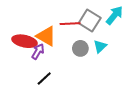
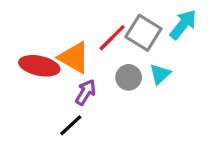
red line: (70, 24) -> (112, 38), turned -42
purple arrow: (38, 52) -> (86, 92), moved

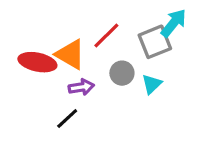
gray square: (143, 33) -> (155, 42), moved, turned 36
cyan triangle: (160, 74) -> (152, 84), moved
purple arrow: (86, 92) -> (81, 87), turned 50

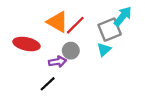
orange triangle: (70, 54) -> (57, 22), moved
gray circle: (122, 73) -> (71, 51), moved
cyan triangle: (152, 84) -> (104, 50), moved

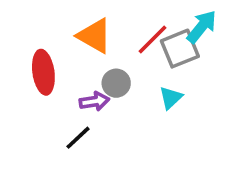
red line: (75, 25) -> (153, 39), moved
red ellipse: (26, 44) -> (43, 72), turned 70
cyan triangle: (104, 50) -> (171, 98), moved

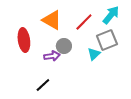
gray square: (180, 49) -> (107, 40), moved
black line: (78, 138) -> (43, 85), moved

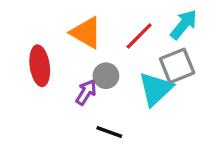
cyan triangle: (94, 54) -> (156, 89), size x1.6
purple arrow: (52, 56) -> (86, 92), turned -49
black line: (43, 85) -> (109, 132), moved, turned 63

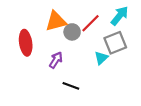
orange triangle: (86, 33) -> (56, 21), turned -45
gray circle: (106, 76) -> (72, 32), moved
cyan triangle: (156, 89) -> (101, 58), size x0.6

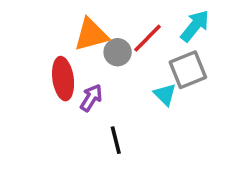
red ellipse: (26, 43) -> (63, 79), moved
cyan triangle: (101, 58) -> (165, 94), turned -32
black line: (71, 86) -> (116, 140), turned 56

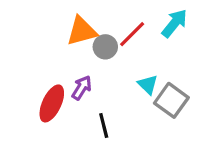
gray square: (188, 70) -> (171, 100), moved, turned -32
red ellipse: (63, 79) -> (52, 103), moved, turned 33

